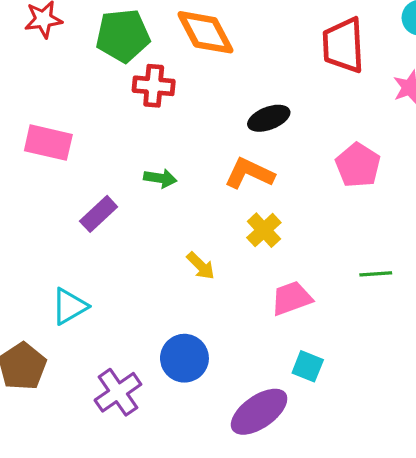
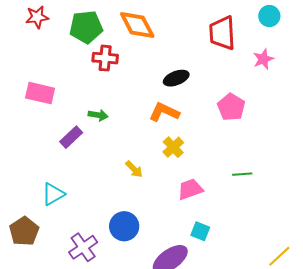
green arrow: (160, 178) -> (98, 115), moved

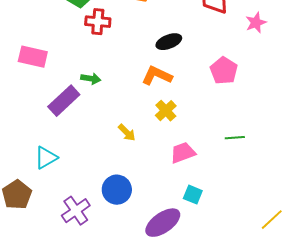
purple rectangle: (71, 137) -> (64, 101), size x1.4

